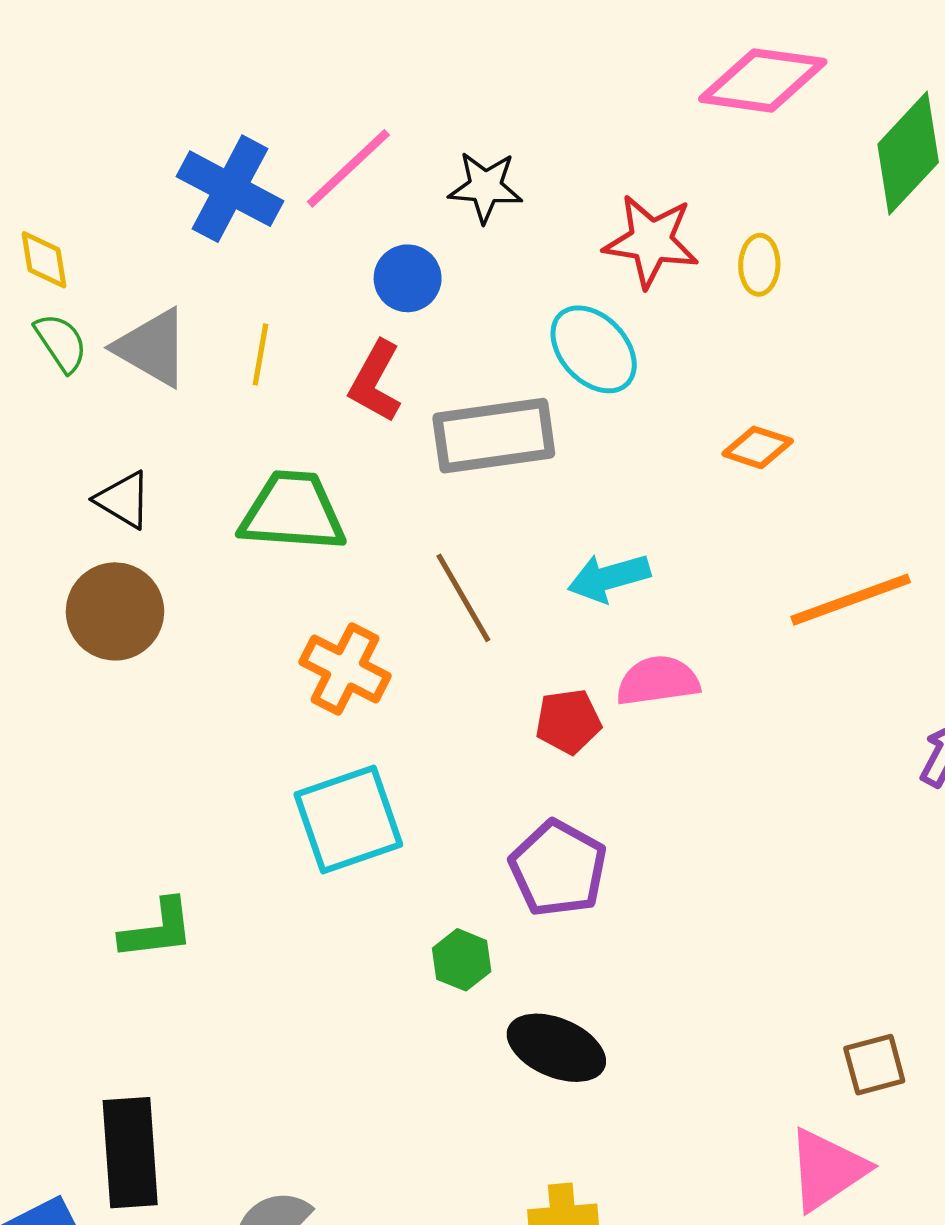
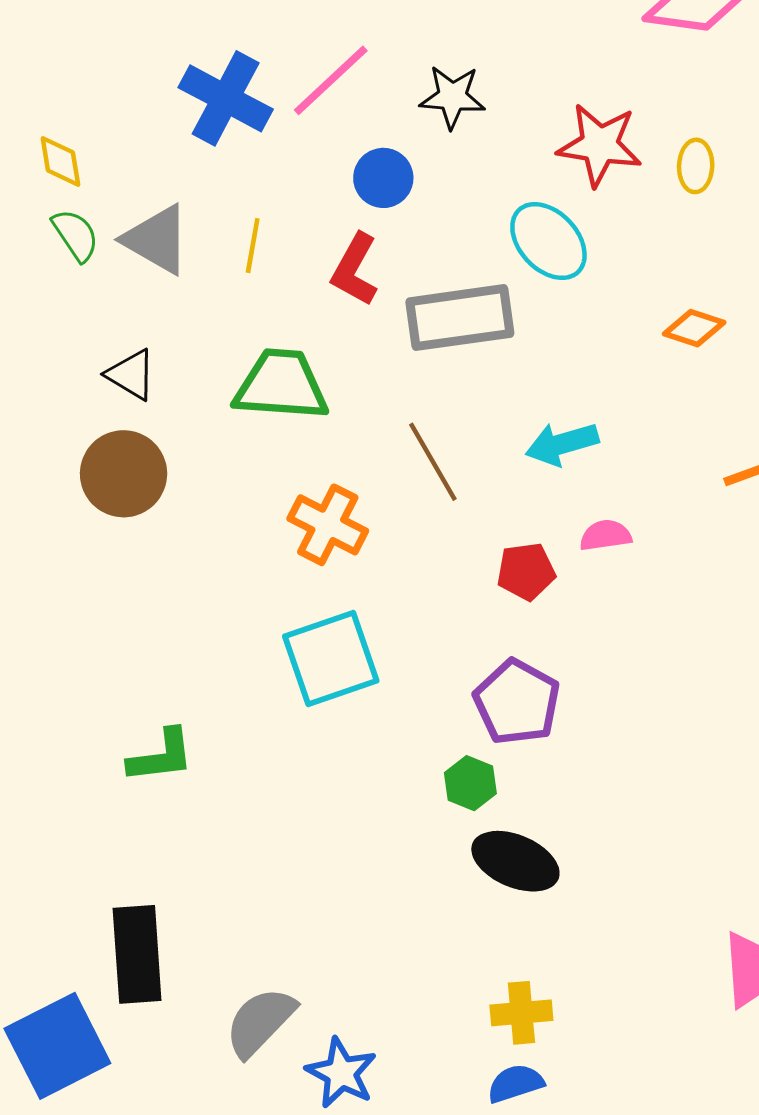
pink semicircle: (658, 681) -> (606, 535), size x0.7
green hexagon: (462, 960) -> (470, 783), moved

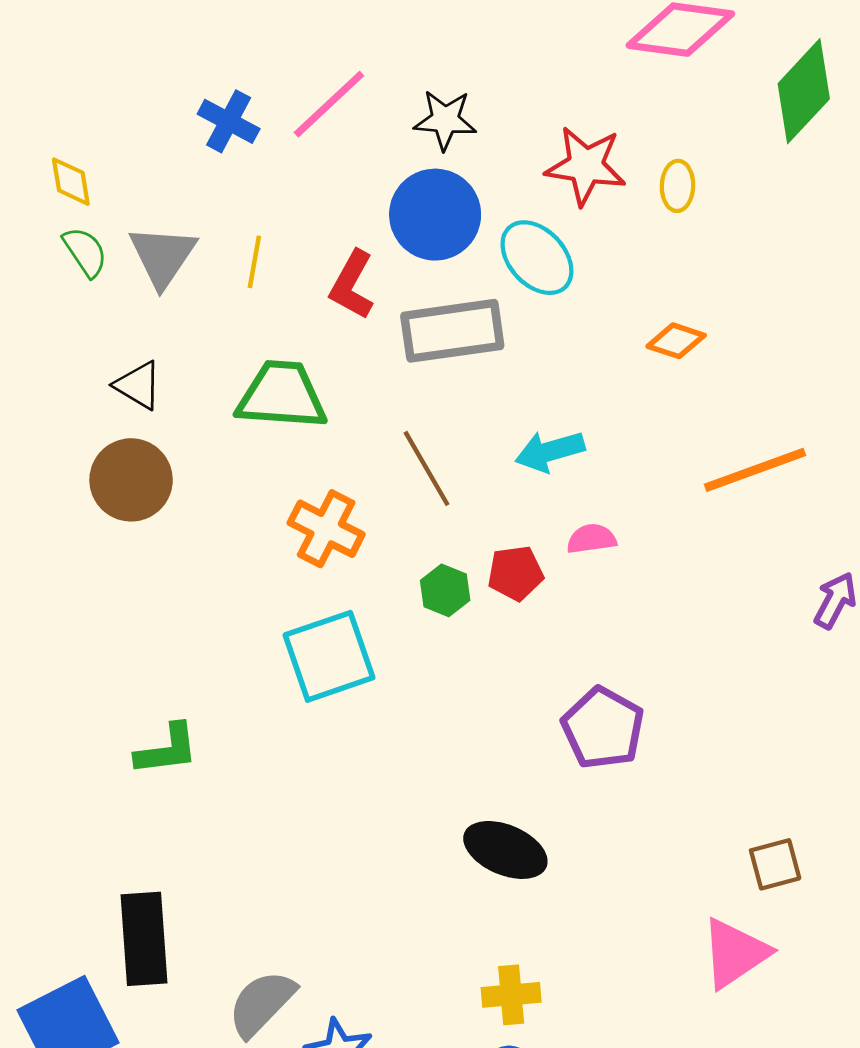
blue cross: (226, 98) -> (229, 121), size x0.7
blue circle: (383, 178) -> (435, 215), moved, size x1.6
gray triangle: (157, 240) -> (163, 256), turned 34
purple pentagon: (517, 702) -> (603, 728), moved
green hexagon: (470, 783) -> (445, 590), moved

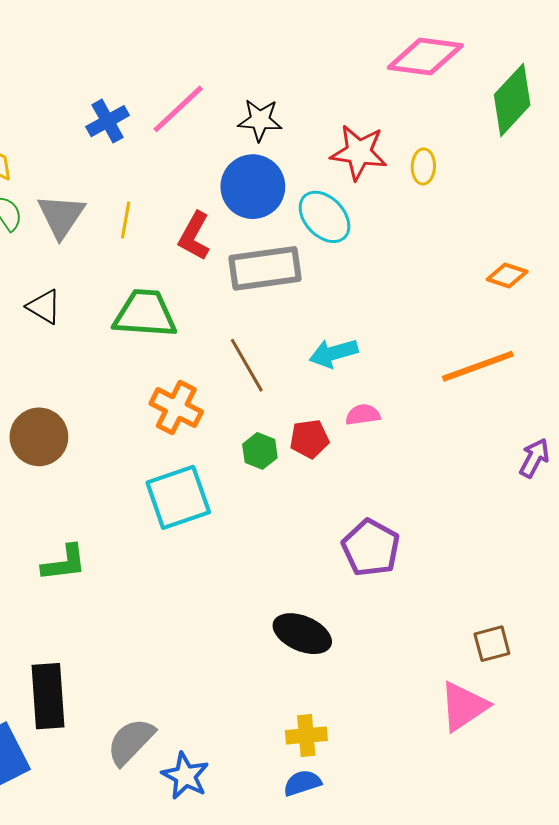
blue cross: (229, 121) -> (108, 121), turned 33
orange diamond: (676, 341) -> (507, 275), moved
brown circle: (131, 480) -> (39, 437), moved

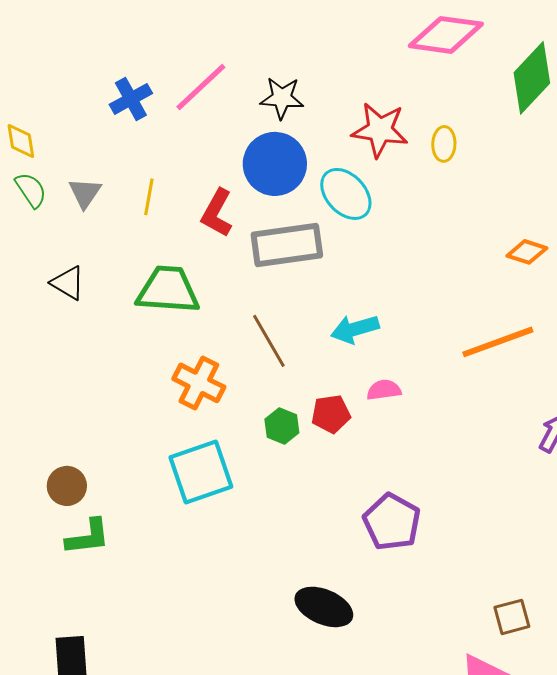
gray triangle: (61, 216) -> (85, 193), size x0.7
brown circle: (39, 437) -> (67, 486), moved, size x0.7

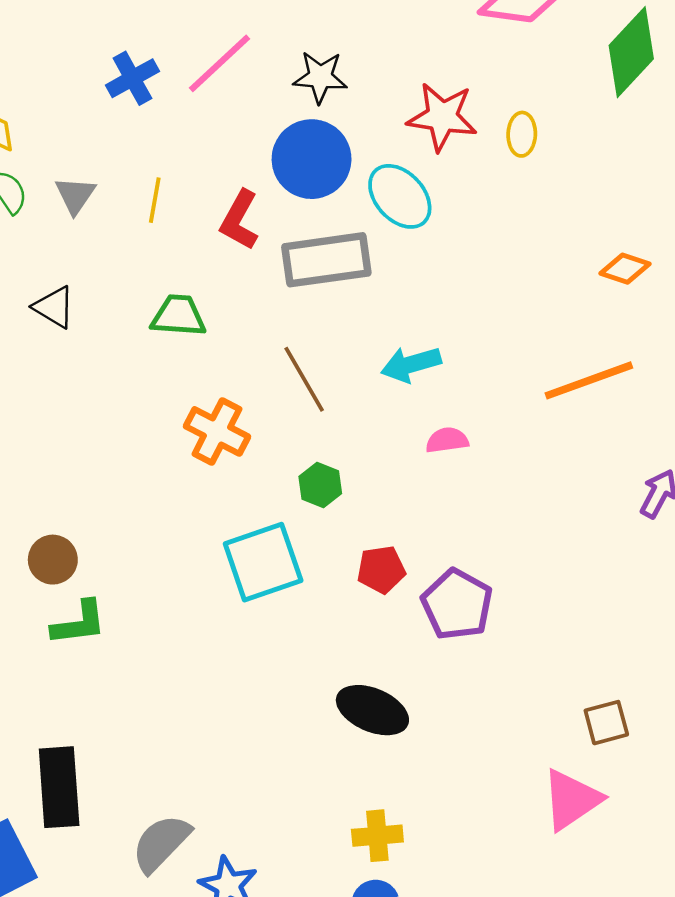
green trapezoid: (168, 290) -> (178, 316), size x0.7
red pentagon: (331, 414) -> (381, 570), moved
cyan square: (201, 472) -> (263, 562), moved

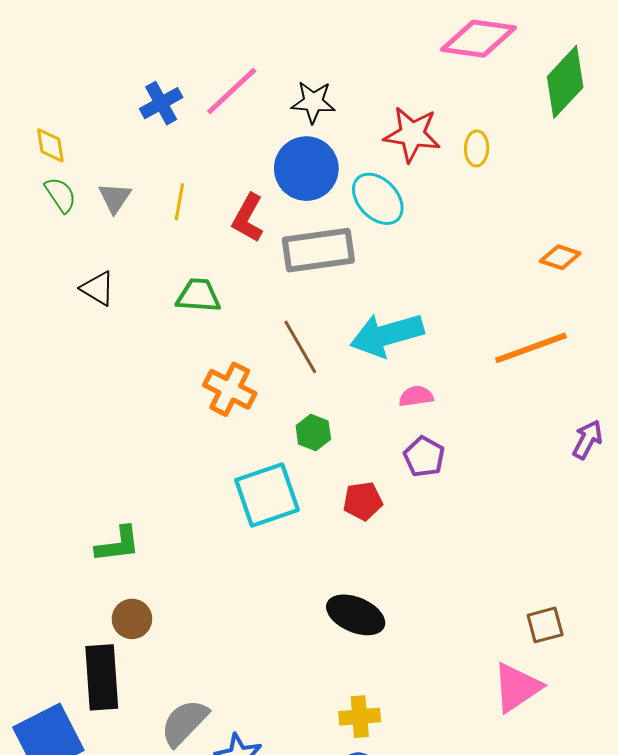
cyan arrow: (411, 364) -> (387, 335), size x1.5
brown circle: (53, 560) -> (132, 619), moved
purple pentagon: (457, 604) -> (424, 457), moved, size x0.7

